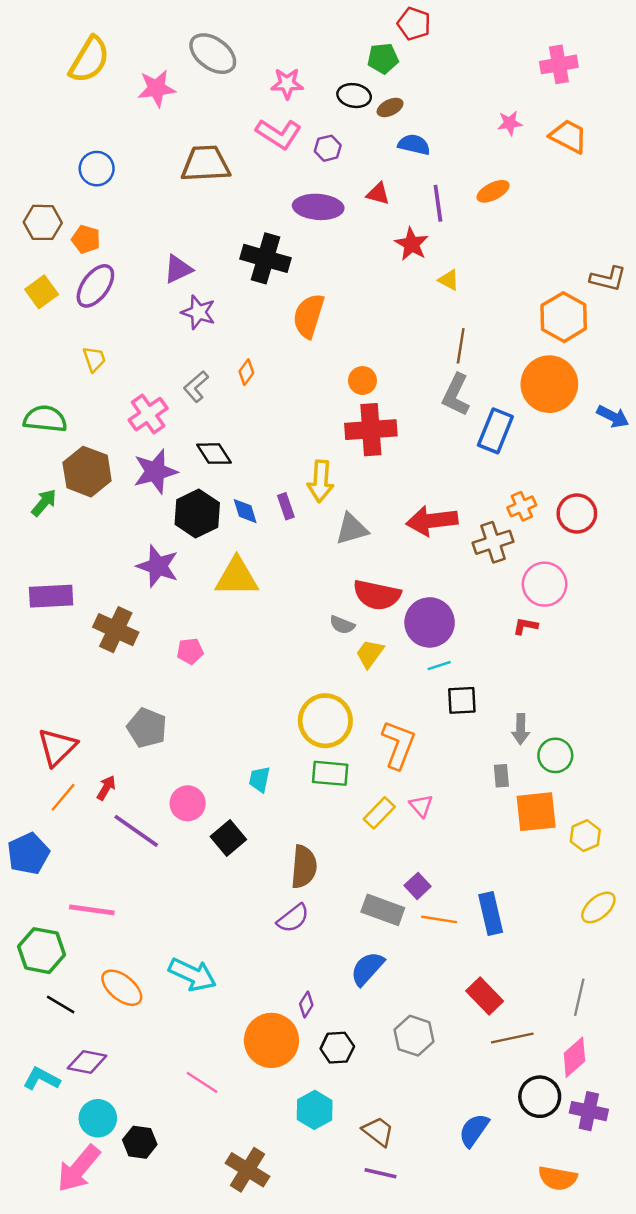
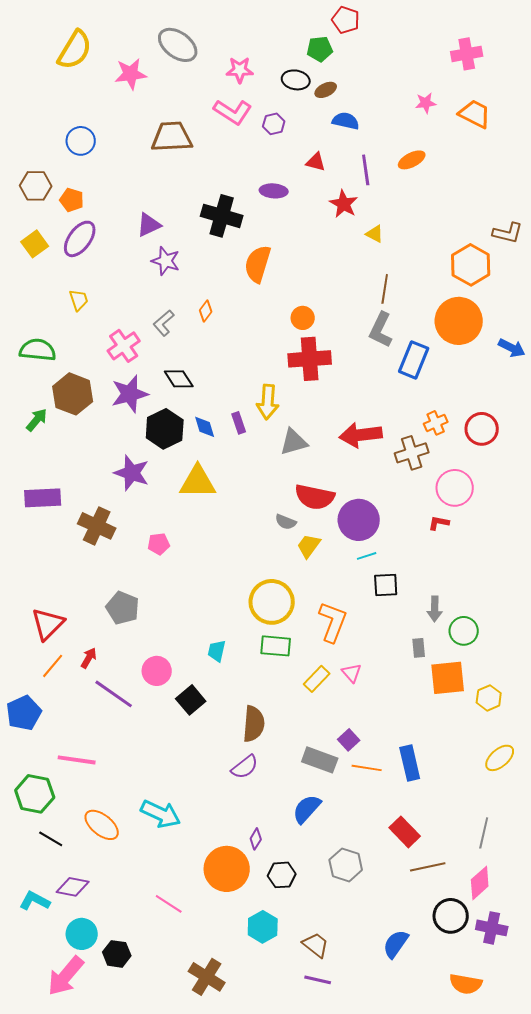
purple ellipse: (318, 207) -> (274, 191), moved, size x0.7

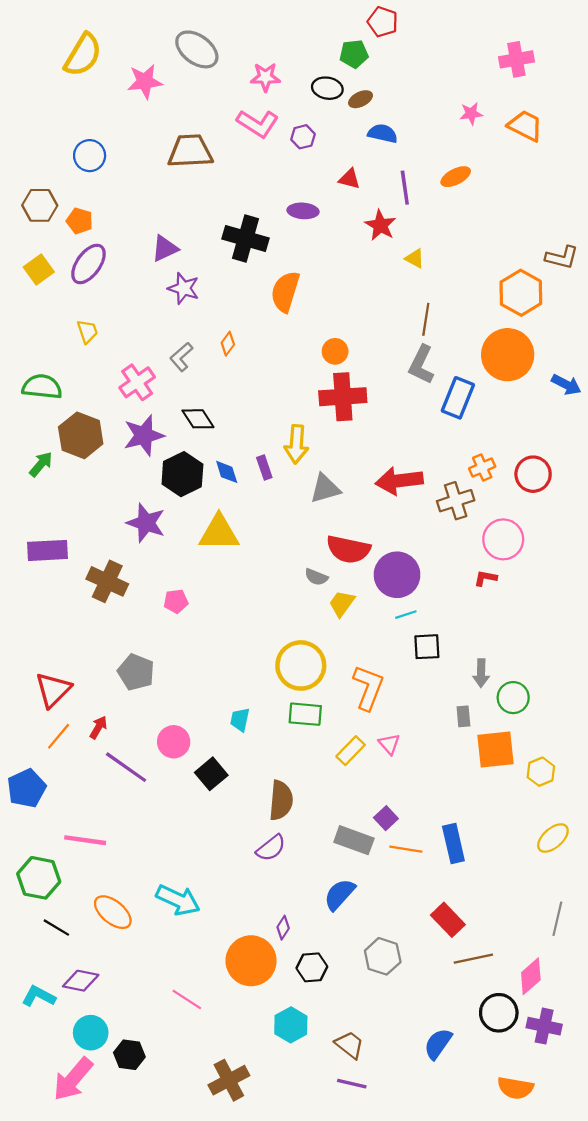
gray line: (484, 833) -> (557, 919), moved
brown cross: (207, 977) -> (229, 1080), turned 30

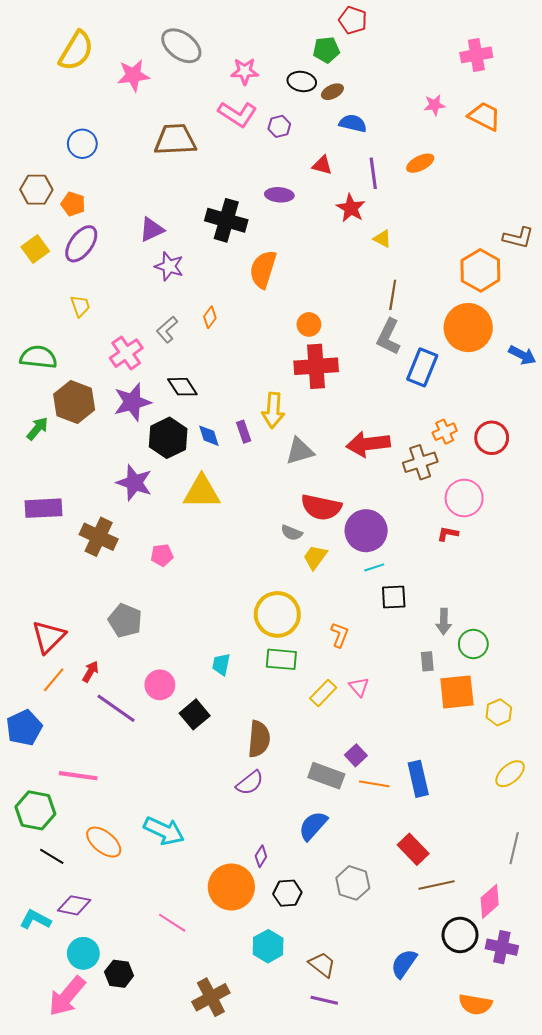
orange L-shape: (368, 688) -> (340, 635), size x0.6

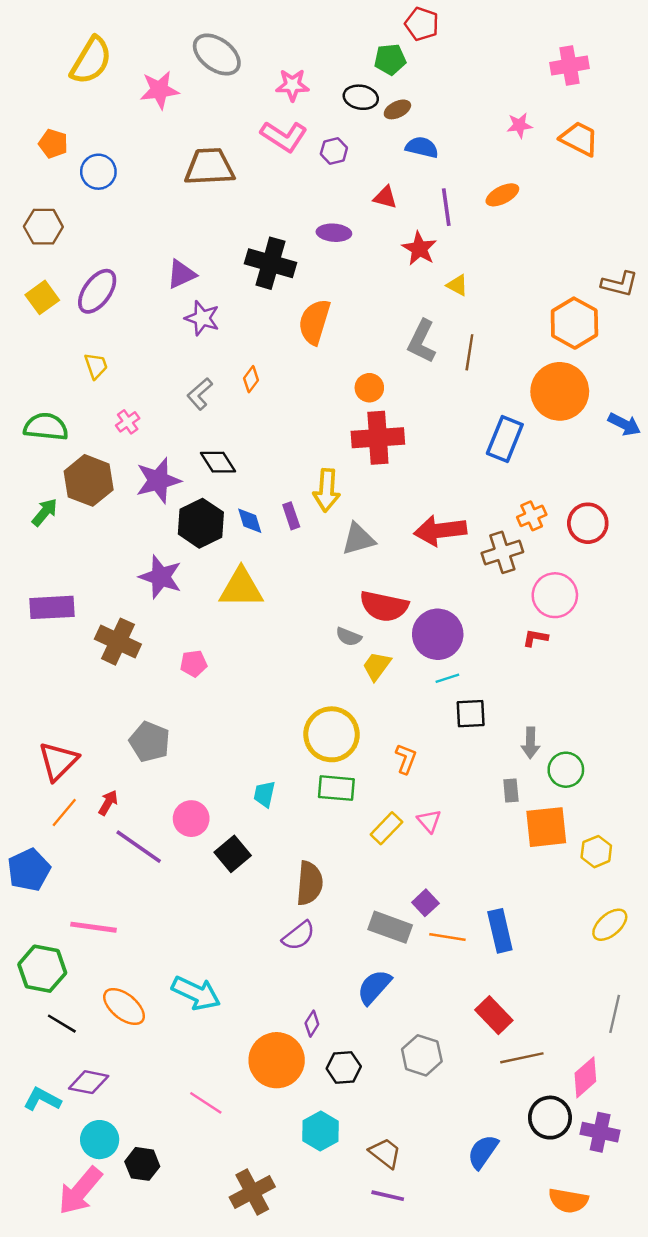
orange pentagon: (73, 204) -> (53, 144), moved
gray L-shape: (389, 337) -> (422, 341), moved
pink cross: (126, 353) -> (128, 422), moved, size x0.6

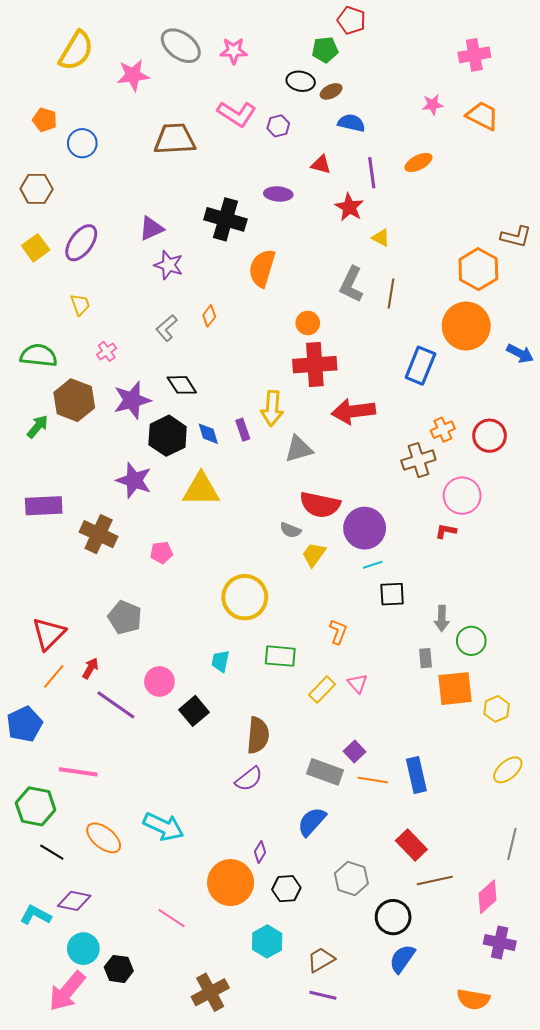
pink star: (292, 85) -> (234, 51), moved
red arrow: (440, 531) -> (353, 411), moved
yellow circle: (332, 734) -> (245, 597), moved
black circle: (550, 1118) -> (393, 917), moved
brown trapezoid: (385, 1153) -> (321, 960), turned -68

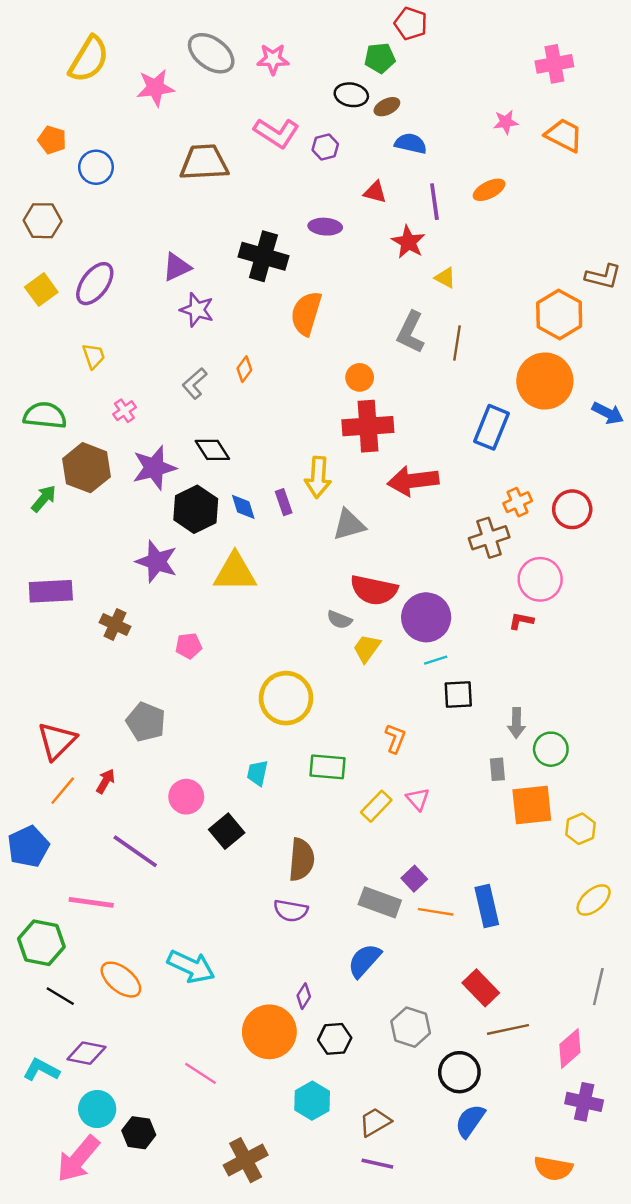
brown cross: (99, 534) -> (115, 624), size x0.7
purple line: (116, 705) -> (135, 851), moved
purple semicircle: (249, 779) -> (291, 911), turned 48

